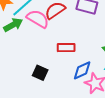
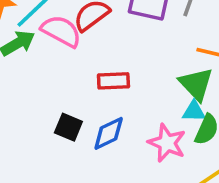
blue diamond: (82, 70) -> (109, 133), moved

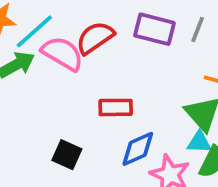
blue diamond: (109, 133) -> (138, 149), moved

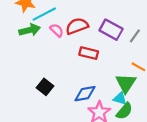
pink semicircle: (62, 54) -> (57, 30), size x0.6
red rectangle: (116, 107) -> (89, 53), moved

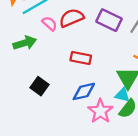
green arrow: (30, 30) -> (25, 43), moved
red rectangle: (89, 53) -> (81, 58), moved

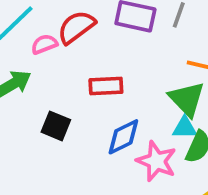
pink semicircle: (50, 24) -> (44, 44), turned -49
black square: (40, 86) -> (56, 126), moved

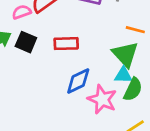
black square: (56, 126) -> (26, 42), moved

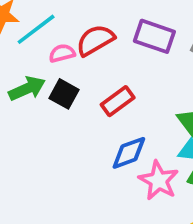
red rectangle: (66, 44) -> (118, 101), turned -40

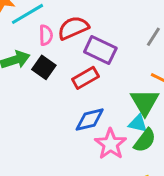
purple rectangle: (154, 36) -> (100, 50), moved
pink semicircle: (62, 53) -> (46, 35), turned 96

